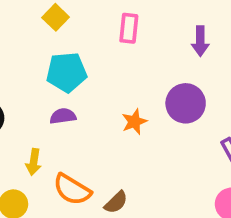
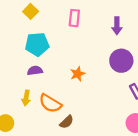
purple circle: (186, 103) -> (121, 61), moved
yellow arrow: (34, 162) -> (26, 98), moved
orange semicircle: (72, 189) -> (50, 103), moved

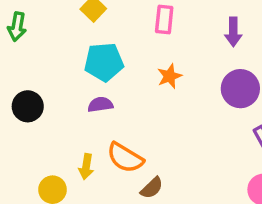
orange star: (78, 74) -> (169, 76), moved
yellow arrow: (26, 98) -> (86, 167), moved

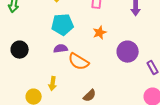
purple circle: (240, 89) -> (128, 52), moved
orange semicircle: (125, 158) -> (79, 62), moved

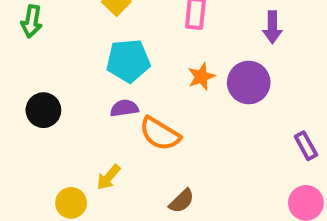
purple circle: (128, 52) -> (249, 82), moved
yellow arrow: (53, 84) -> (109, 177), turned 32

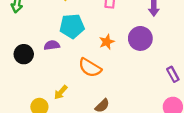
orange star: (201, 77) -> (107, 42), moved
purple semicircle: (124, 108) -> (52, 45), moved

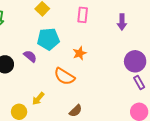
purple circle: (140, 38) -> (135, 61), moved
purple semicircle: (52, 45) -> (30, 56), turned 48

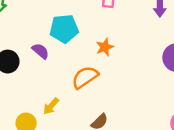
orange semicircle: (64, 76) -> (85, 77), turned 115

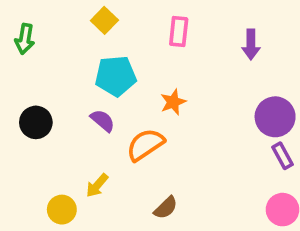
purple semicircle: (40, 51) -> (103, 121), moved

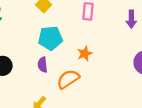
purple semicircle: (103, 121) -> (43, 65), turned -136

